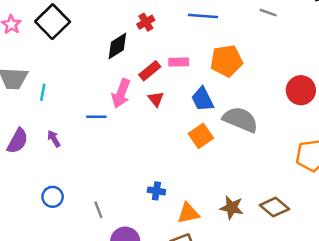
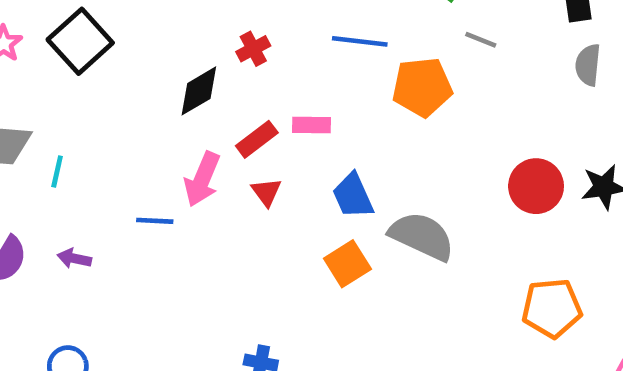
orange pentagon: (226, 61) -> (422, 87), moved
purple arrow: (54, 139) -> (74, 258), turned -49

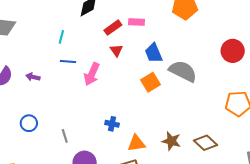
cyan line: (57, 171) -> (61, 37), moved
pink arrow: (202, 179) -> (92, 74), moved

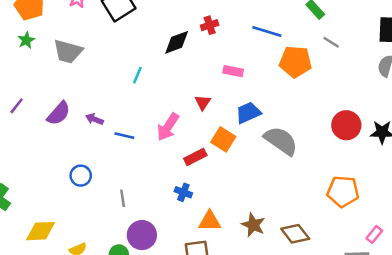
red rectangle: (113, 28) -> (195, 157), moved
blue trapezoid: (154, 53) -> (248, 113), turned 80
blue line: (68, 62) -> (124, 136), moved
orange square: (150, 82) -> (223, 139), moved, turned -36

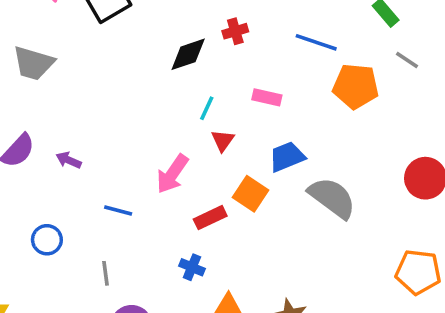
cyan line: (137, 75) -> (207, 108), moved
blue line: (124, 136) -> (118, 210), moved

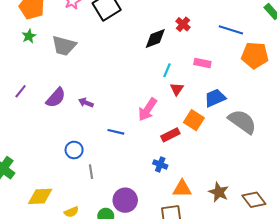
red cross: (235, 31) -> (183, 24), turned -32
gray line: (106, 273) -> (91, 172), moved

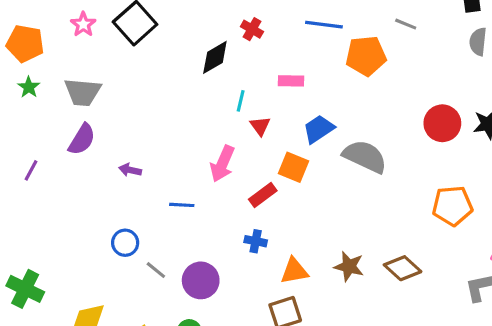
purple semicircle: (56, 98) -> (82, 139), moved
gray line: (91, 172) -> (156, 270), turned -32
purple circle: (125, 200) -> (201, 280), moved

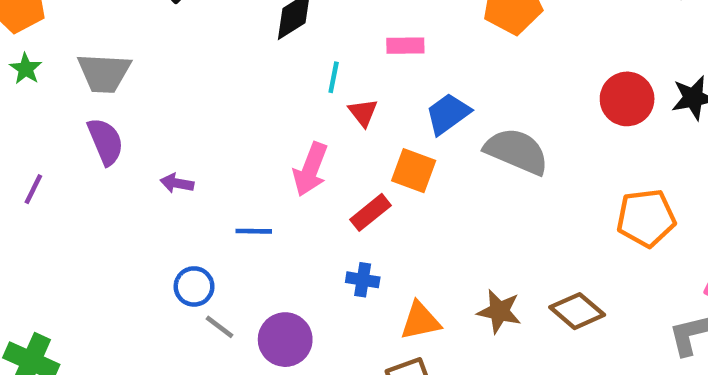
purple semicircle: (82, 139) -> (105, 141), turned -52
blue circle: (125, 243) -> (194, 286), moved

